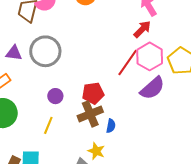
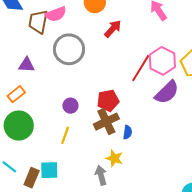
red arrow: (142, 29) -> (113, 29), moved
gray circle: (45, 51) -> (69, 49), moved

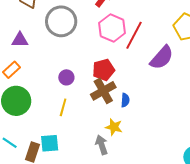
pink hexagon: (162, 61) -> (112, 28), moved

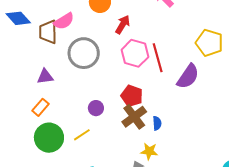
red line: (134, 35) -> (158, 58), turned -36
red pentagon: (104, 70) -> (132, 96), turned -30
yellow line: (63, 107) -> (82, 135), moved, turned 48

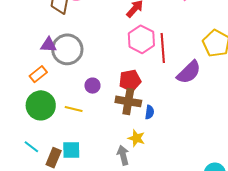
gray circle: (84, 53) -> (67, 49), moved
red pentagon: (132, 96) -> (130, 81), turned 30
brown cross: (134, 117) -> (128, 101), turned 35
yellow line: (82, 135) -> (74, 109), turned 36

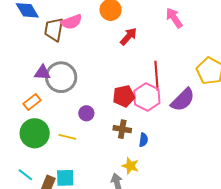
pink hexagon: (141, 39) -> (147, 97), moved
red pentagon: (130, 81) -> (124, 96), moved
brown cross: (128, 101) -> (122, 129), size x0.7

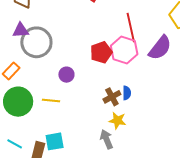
purple triangle: (42, 73) -> (21, 30), moved
brown cross: (122, 129) -> (112, 97), moved, turned -30

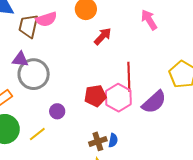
yellow line: (51, 101) -> (37, 134), turned -54

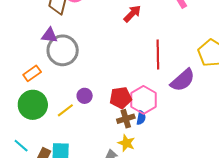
red pentagon: (95, 96) -> (121, 98), moved
pink hexagon: (118, 98) -> (144, 100), moved
purple circle: (57, 111) -> (85, 96), moved

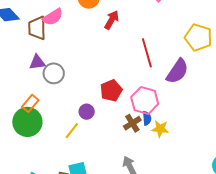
gray circle: (63, 50) -> (54, 73), size x0.7
red pentagon: (121, 98) -> (111, 90), moved
green circle: (33, 105) -> (27, 122), moved
yellow star: (126, 143) -> (160, 129), moved

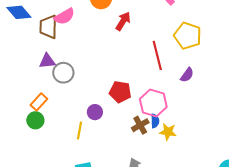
yellow pentagon: (198, 37) -> (188, 36), moved
purple semicircle: (177, 71) -> (187, 75), size x0.6
red pentagon: (111, 90) -> (120, 92), turned 30
green circle: (27, 122) -> (35, 120), size x0.6
yellow line: (72, 131) -> (79, 131), turned -30

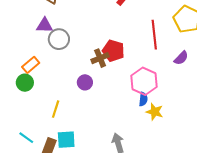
red pentagon: (120, 92) -> (113, 51), moved
brown cross: (140, 125) -> (100, 58), moved
yellow line: (79, 131) -> (56, 109), moved

